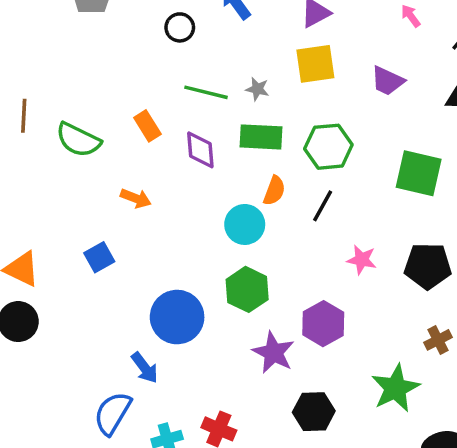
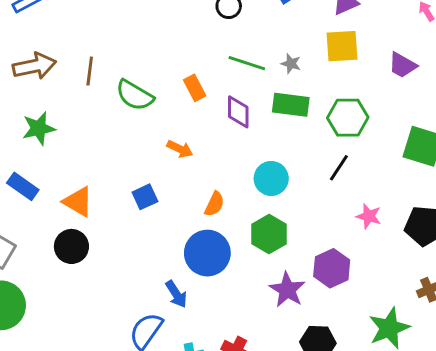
orange semicircle: (274, 191) -> (214, 204), moved

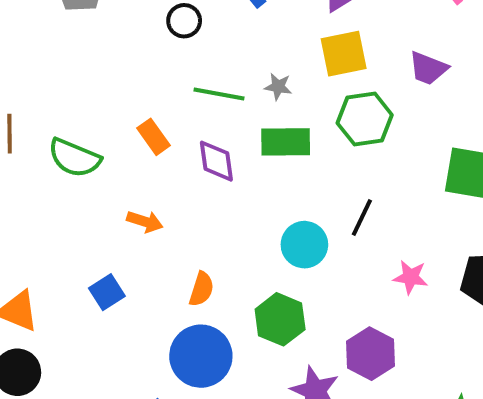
green hexagon: (348, 118) -> (365, 119), moved
cyan circle: (271, 178) -> (304, 245), moved

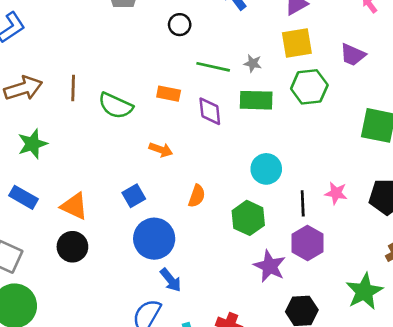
black circle: (184, 21) -> (180, 25), moved
orange rectangle: (154, 137) -> (169, 94), turned -45
black line: (362, 218) -> (303, 203), moved, turned -30
blue circle: (201, 356) -> (154, 239), moved

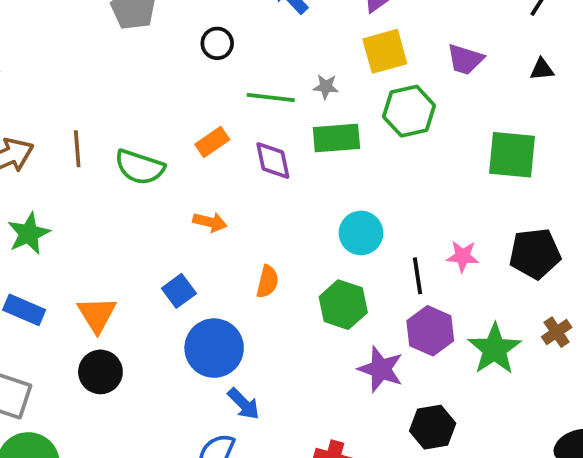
orange rectangle: (169, 94) -> (212, 142), turned -40
orange triangle: (74, 206) -> (97, 315), turned 40
green star: (364, 291) -> (495, 349), moved

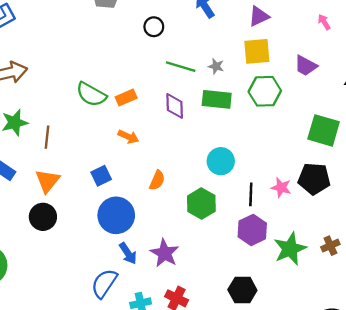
orange rectangle: (212, 142) -> (126, 98), moved
brown line: (77, 149) -> (47, 137), moved
black pentagon: (535, 254) -> (314, 179), moved
purple star: (381, 369) -> (165, 253), moved

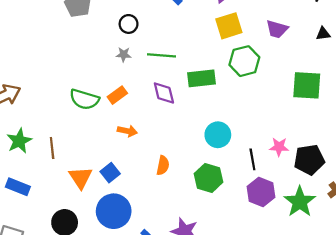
gray star: (216, 66) -> (124, 54), moved
black pentagon: (314, 179) -> (309, 160), moved
orange triangle: (47, 181) -> (80, 178), moved
blue circle: (116, 215) -> (114, 211), moved

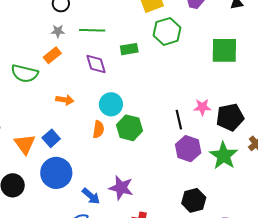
green rectangle: (201, 78) -> (129, 49), size x0.7
orange rectangle: (117, 95) -> (52, 55), moved
cyan circle: (218, 135) -> (111, 104), moved
green hexagon: (208, 178) -> (130, 128), moved

